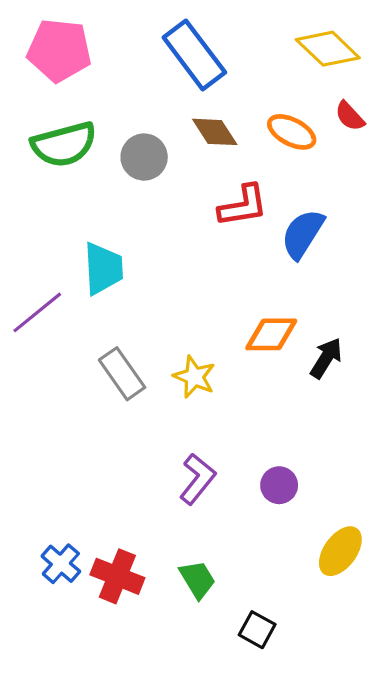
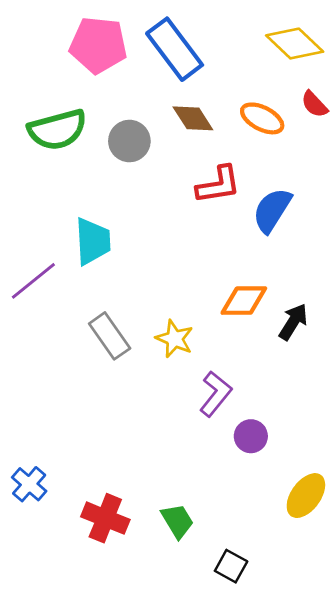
pink pentagon: (59, 50) -> (98, 45), moved
purple L-shape: (197, 479) -> (216, 394), moved
blue cross: (61, 564) -> (29, 484), moved

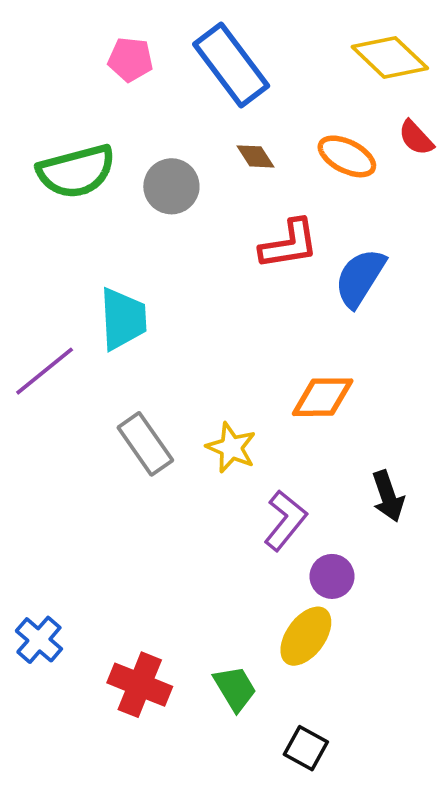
pink pentagon: (98, 45) -> (130, 59), size x0.6
brown diamond: (193, 118) -> (255, 156), size x0.7
black arrow: (293, 322) -> (388, 496), moved, turned 129
yellow ellipse: (306, 496) -> (306, 636), moved

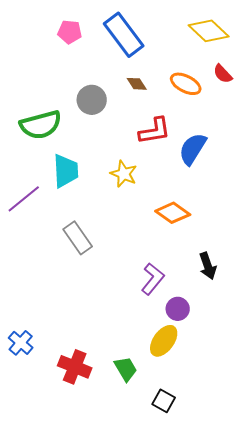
green semicircle: (76, 171) -> (41, 125), moved
orange diamond: (323, 397) -> (173, 213), turned 36
yellow star: (231, 448) -> (124, 174), moved

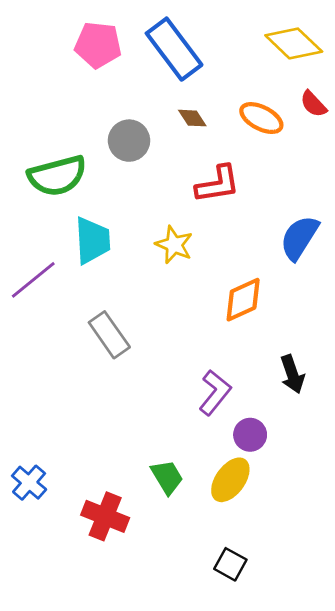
pink pentagon: (70, 32) -> (98, 45), size x1.4
blue semicircle: (193, 149) -> (299, 238), moved
orange diamond: (173, 213) -> (243, 300), turned -60
green trapezoid: (126, 369) -> (167, 477), moved

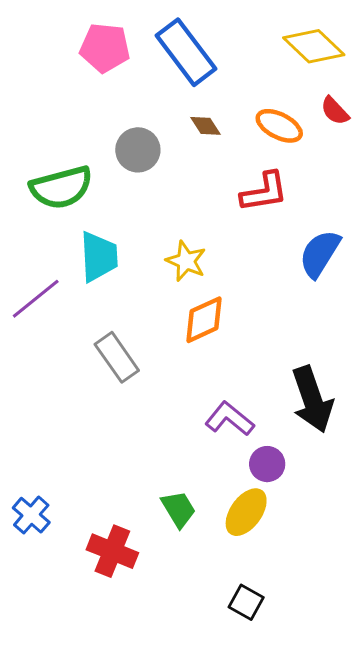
red L-shape: (218, 184) -> (264, 192), moved
orange diamond: (243, 300) -> (204, 320), moved
black arrow: (292, 374) -> (312, 399), size x1.6
purple L-shape: (215, 393) -> (230, 419), turned -90

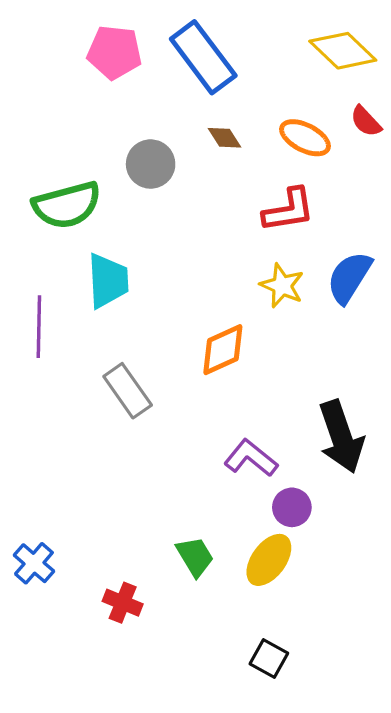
yellow star: (186, 261) -> (282, 286), moved
purple line: (36, 299) -> (39, 327), turned -50
red cross: (112, 551) -> (123, 603), size x0.7

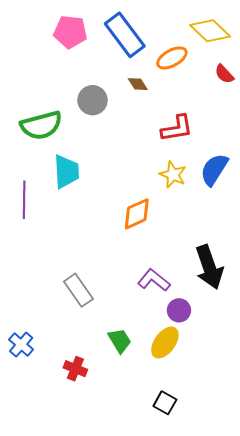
orange ellipse: (305, 138) -> (172, 58), moved, turned -56
gray rectangle: (128, 391) -> (78, 290), moved

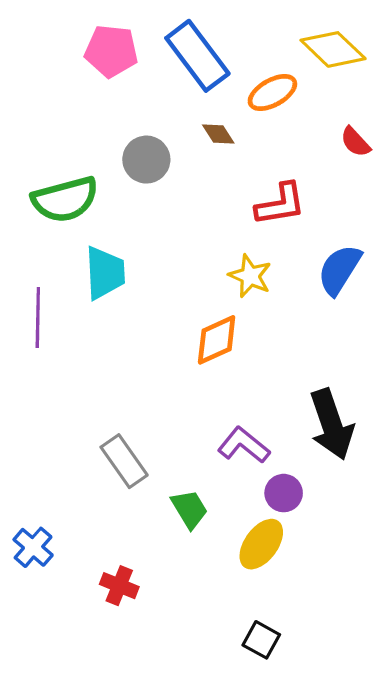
red semicircle: (224, 74) -> (355, 142), moved
yellow star: (173, 175) -> (250, 276), moved
green trapezoid: (120, 341) -> (189, 509), moved

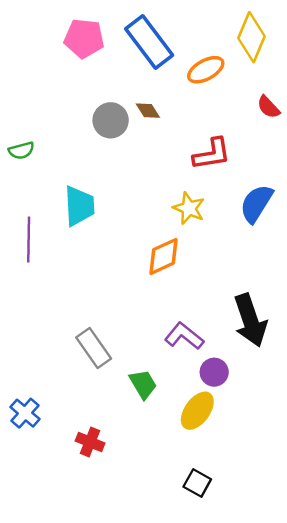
yellow diamond: (333, 49) -> (252, 37), turned 69
brown diamond: (218, 134) -> (148, 111), moved
green semicircle: (65, 199) -> (21, 150), moved, size x0.5

